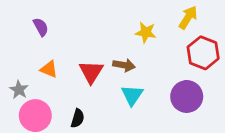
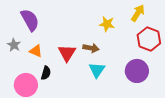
purple semicircle: (41, 27) -> (30, 20), size x1.6
gray star: (19, 90) -> (14, 45), moved
black semicircle: (78, 118) -> (46, 73), moved

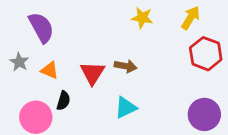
yellow star: (107, 24) -> (142, 18), moved
cyan triangle: (97, 70) -> (126, 108), moved, turned 30
purple circle: (137, 71) -> (204, 114), moved

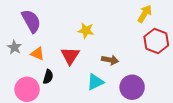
yellow star: (142, 18) -> (86, 30), moved
brown arrow: (126, 66) -> (110, 60), moved
purple circle: (204, 114) -> (132, 87), moved

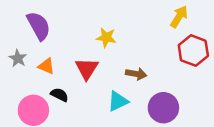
black semicircle: (48, 77) -> (59, 95), turned -80

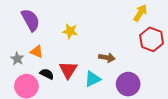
yellow star: (106, 37) -> (70, 31), moved
gray star: (18, 58) -> (17, 59), moved
red triangle: (87, 69) -> (68, 70), moved

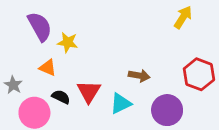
yellow star: (70, 31) -> (68, 42), moved
red hexagon: (152, 39) -> (199, 74), moved
gray star: (17, 59) -> (13, 85), moved

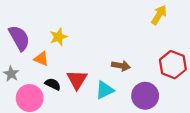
purple semicircle: (40, 27) -> (19, 38), moved
yellow star: (68, 42) -> (59, 37), turned -30

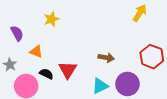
yellow star: (59, 37) -> (51, 19), moved
purple semicircle: (19, 38) -> (17, 33), size x0.7
cyan triangle: (105, 90) -> (100, 86), moved

